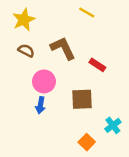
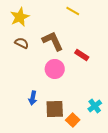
pink circle: (44, 81) -> (55, 69), moved
brown square: (82, 99) -> (55, 109), moved
blue arrow: (40, 105) -> (33, 98), moved

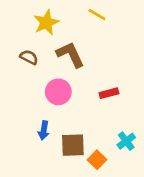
yellow star: (20, 17) -> (46, 23), moved
red rectangle: (82, 55) -> (109, 93), moved, turned -48
pink circle: (55, 69) -> (58, 92), moved

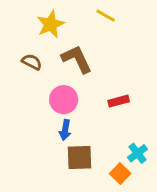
blue arrow: (44, 130) -> (65, 130), moved
orange square: (97, 160) -> (120, 174), moved

